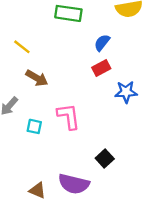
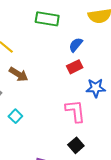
pink L-shape: (69, 116) -> (75, 111), moved
cyan square: (34, 126) -> (15, 116), turned 32

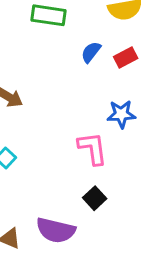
red rectangle: (75, 67) -> (126, 58), moved

